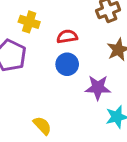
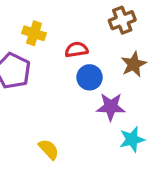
blue circle: (67, 64) -> (90, 77), moved

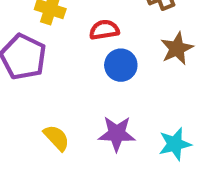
purple star: (111, 107) -> (117, 134), moved
yellow semicircle: (49, 149) -> (56, 138), moved

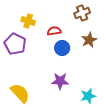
yellow semicircle: (56, 138) -> (20, 93), moved, size x1.5
cyan star: (175, 144) -> (88, 96), moved

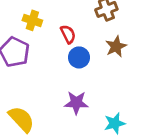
red semicircle: (54, 31) -> (68, 34), turned 72

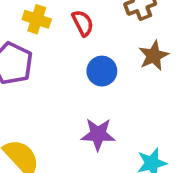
red semicircle: (68, 34) -> (83, 23), moved

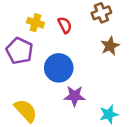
blue circle: (102, 71) -> (59, 68), moved, size x1.5

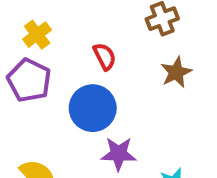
yellow cross: (35, 23) -> (37, 35), moved, turned 35
red semicircle: (65, 25) -> (105, 56), moved

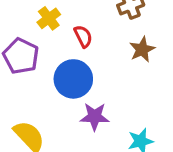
yellow cross: (37, 35) -> (49, 18), moved

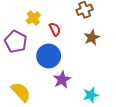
purple star: (95, 117) -> (62, 80), turned -30

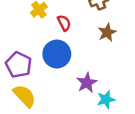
purple pentagon: (16, 42) -> (19, 65), moved
purple star: (62, 80) -> (87, 83), moved

